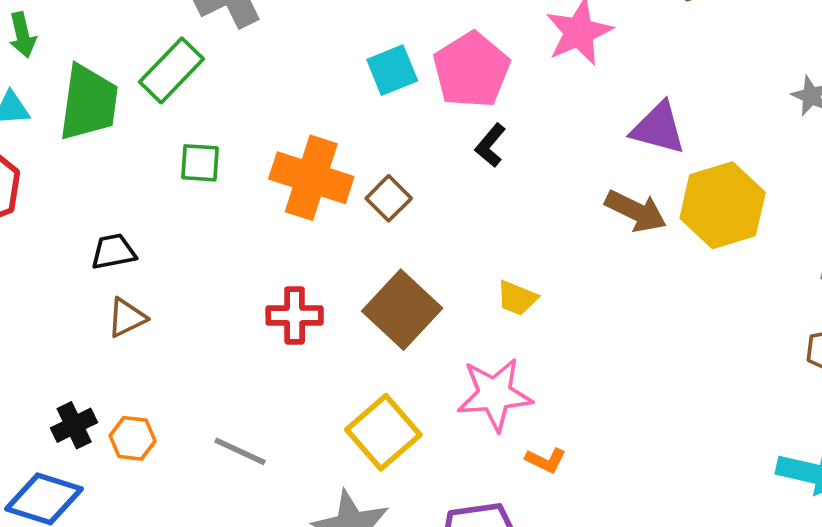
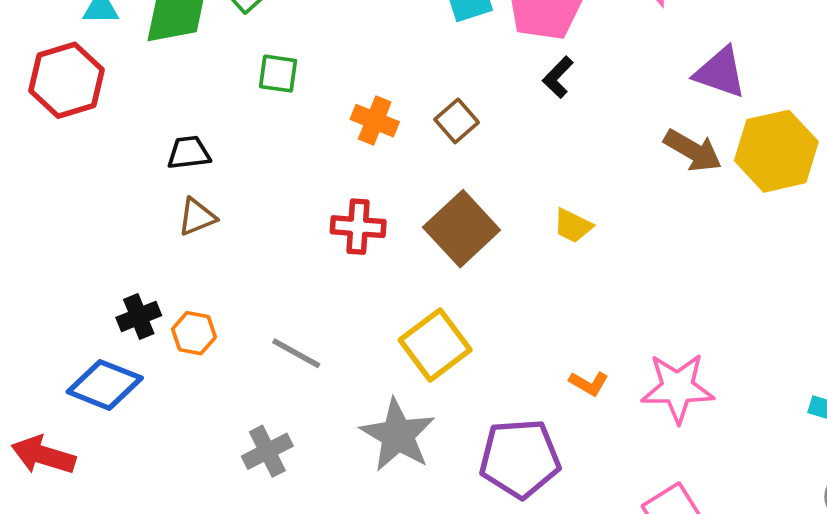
orange cross: (311, 178) -> (375, 121), moved, size x0.6
pink star: (495, 394) -> (678, 388), moved

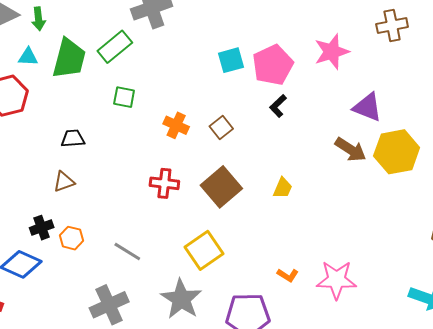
brown triangle: (197, 217) -> (64, 182), moved
yellow trapezoid: (573, 226) -> (283, 188), turned -95
gray cross: (267, 451) -> (109, 305), size x1.4

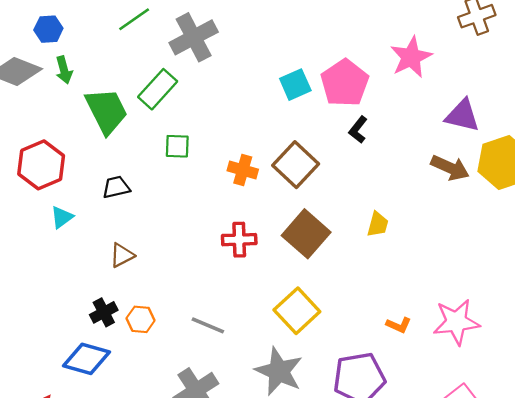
cyan triangle: (28, 57) -> (62, 217), moved, turned -30
green trapezoid: (69, 59) -> (107, 111), turned -33
brown square: (221, 128) -> (296, 165), size x1.6
black trapezoid: (73, 139) -> (116, 187), moved

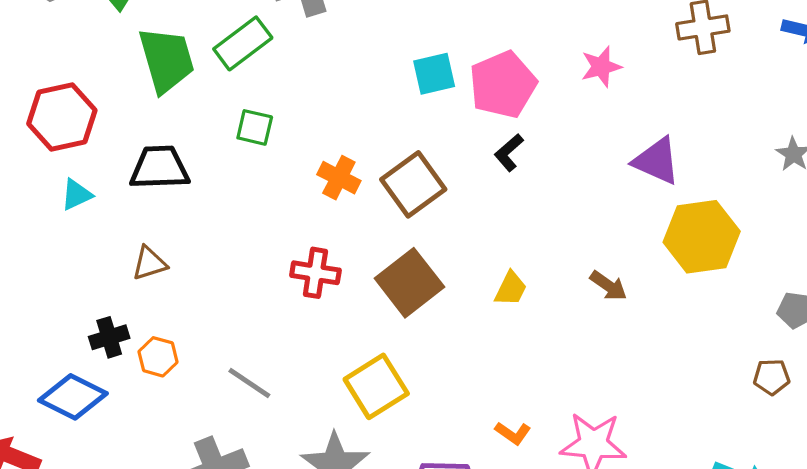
pink star: (411, 57) -> (601, 67), size x0.7
brown arrow: (450, 168) -> (608, 286), moved, size x0.7
black trapezoid: (116, 187) -> (159, 168), size x1.5

